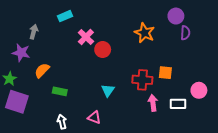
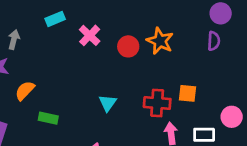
purple circle: (176, 16) -> (221, 13), moved
pink cross: (86, 37) -> (90, 35), moved
red circle: (103, 50) -> (128, 46), moved
cyan triangle: (108, 90) -> (108, 103), moved

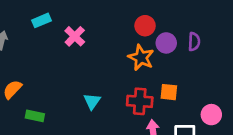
purple circle: (221, 13) -> (166, 43), moved
orange star: (160, 41) -> (141, 58), moved
red circle: (128, 46) -> (145, 26), moved

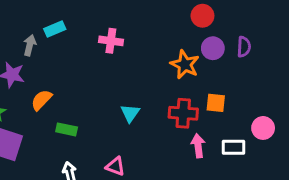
cyan rectangle: (42, 20) -> (55, 29), moved
red circle: (145, 26) -> (202, 16), moved
pink cross: (75, 36) -> (111, 41), turned -36

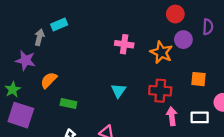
pink cross: (111, 41) -> (124, 44), moved
purple semicircle: (244, 47) -> (208, 27), moved
orange square: (216, 103) -> (199, 79), moved

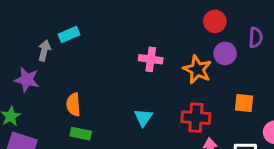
orange semicircle: (49, 80) -> (73, 105), moved, turned -48

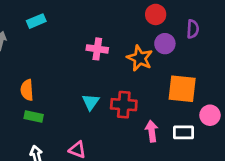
cyan rectangle: (69, 35) -> (36, 21), moved
orange square: (244, 103) -> (182, 89), size x1.6
red cross: (196, 118) -> (124, 105), moved

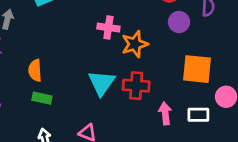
orange star: (140, 58) -> (135, 44), moved, turned 30
cyan triangle: (91, 102) -> (101, 83), size x1.5

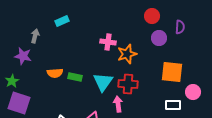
orange semicircle: (35, 70) -> (55, 73), turned -91
green rectangle: (42, 98) -> (75, 77), moved
pink arrow: (165, 113) -> (118, 104), moved

